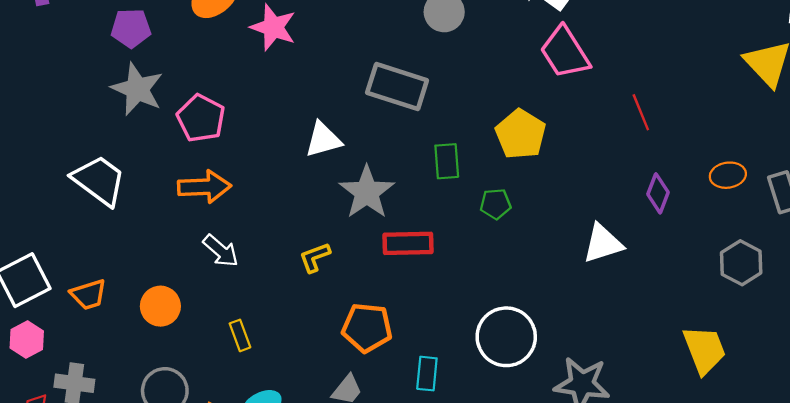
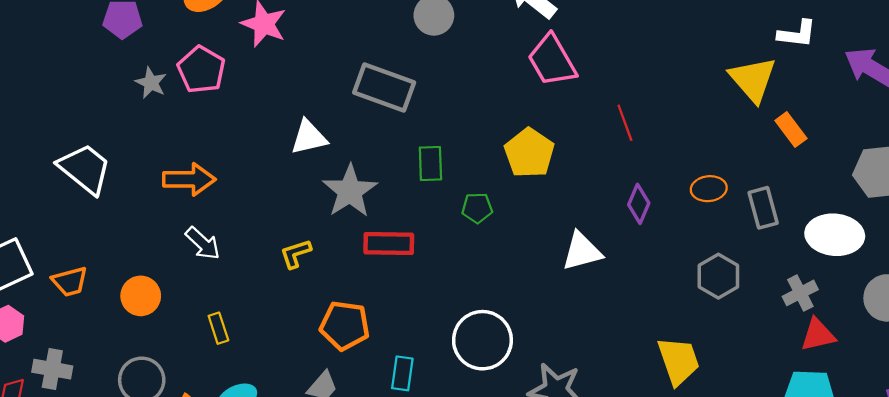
gray star: (137, 89) -> (151, 83), moved, size x0.6
pink pentagon: (201, 118) -> (201, 70), moved
yellow pentagon: (521, 134) -> (529, 153), moved

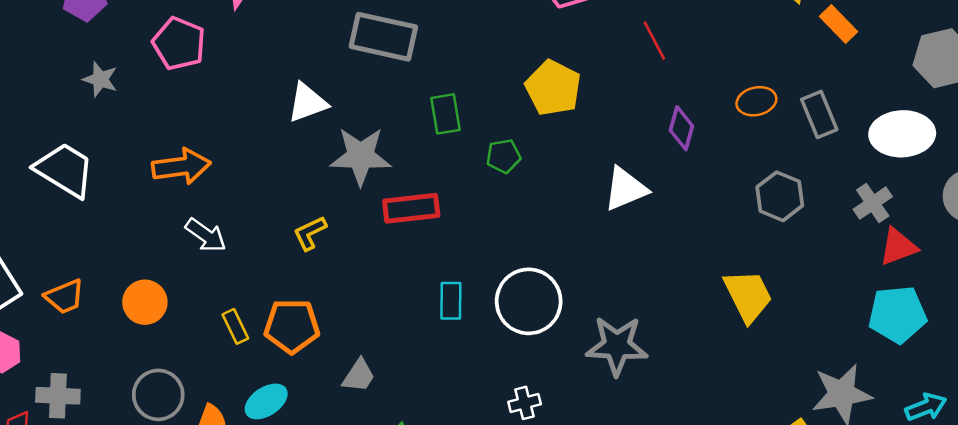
gray star: (151, 83) -> (100, 79), moved
gray star: (350, 191) -> (361, 156), turned -30
orange pentagon: (345, 326) -> (292, 326), moved
cyan rectangle: (402, 373) -> (451, 301), moved

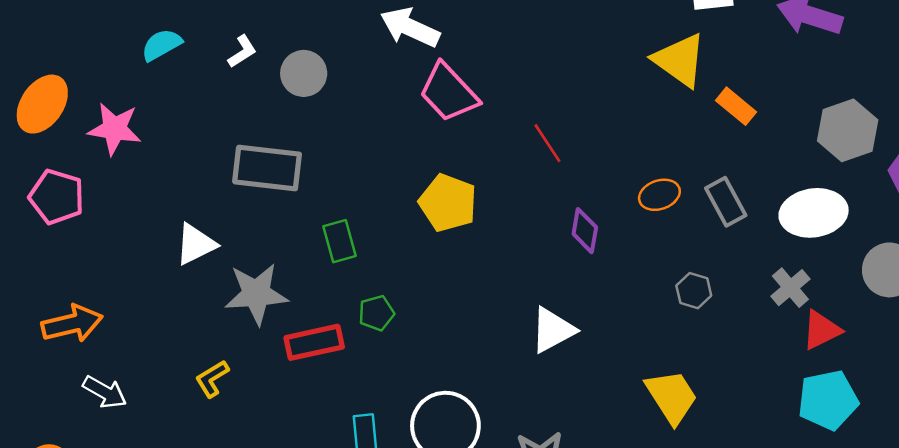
green pentagon: (504, 156) -> (376, 313), moved
white triangle: (625, 189) -> (553, 330), moved
gray hexagon: (780, 196) -> (694, 291), size x0.7

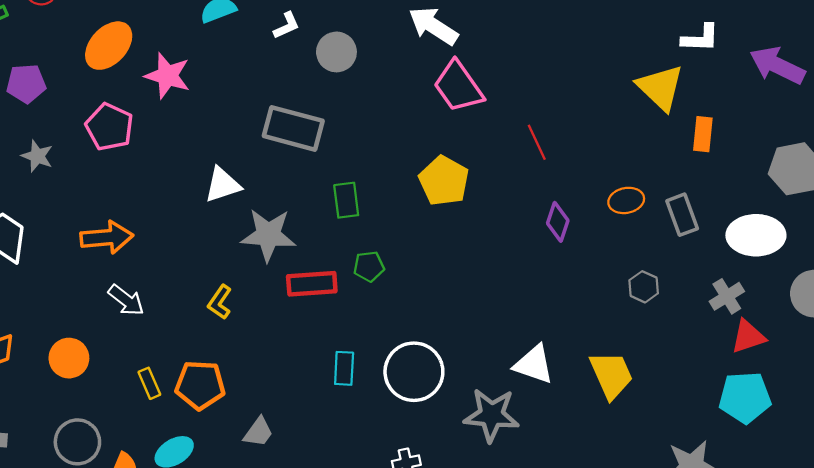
orange rectangle: (736, 106) -> (703, 134), turned 48
white triangle: (553, 330) -> (534, 364), moved, turned 39
yellow L-shape: (212, 379) -> (220, 302), turned -32

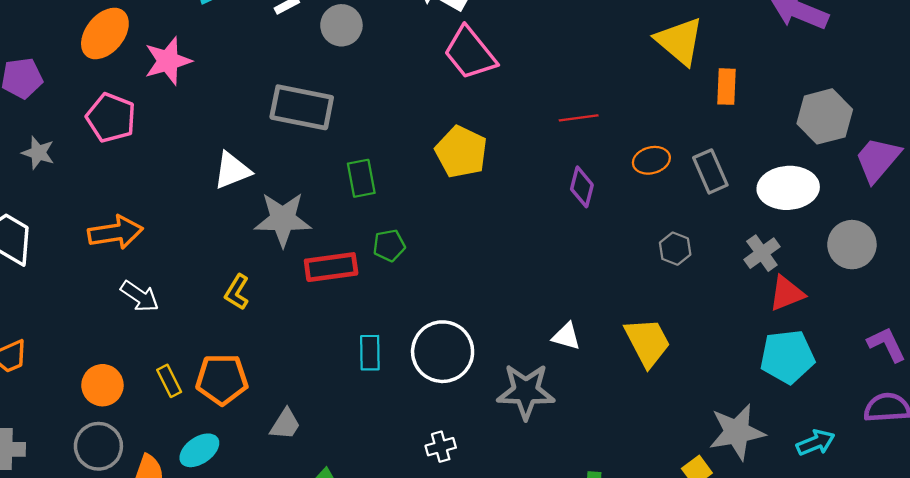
pink star: (167, 76) -> (168, 61), turned -30
red line: (537, 142) -> (579, 118), moved, turned -69
orange circle: (69, 358) -> (102, 385), moved
white triangle: (534, 364) -> (566, 336), size x0.7

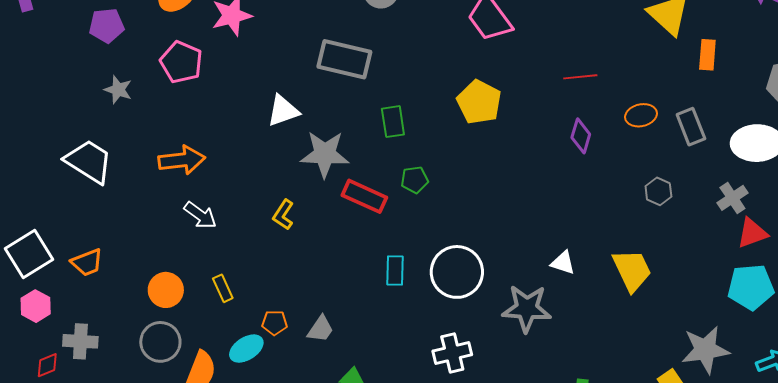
red rectangle: (331, 267) -> (364, 196), turned 30
orange pentagon: (222, 379) -> (275, 323), moved, size x0.6
white cross: (441, 447) -> (452, 353), size x1.5

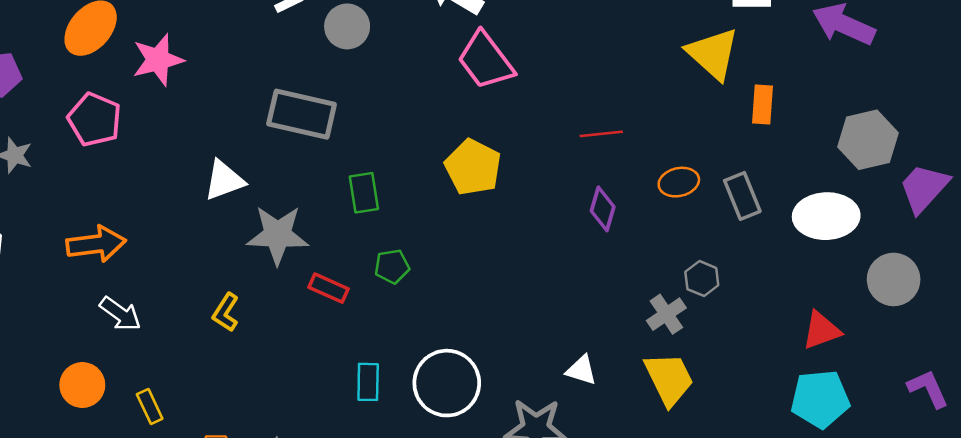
red rectangle: (364, 196) -> (328, 288), size x0.7
gray cross: (732, 198) -> (666, 314), moved
orange circle: (166, 290) -> (82, 385), moved

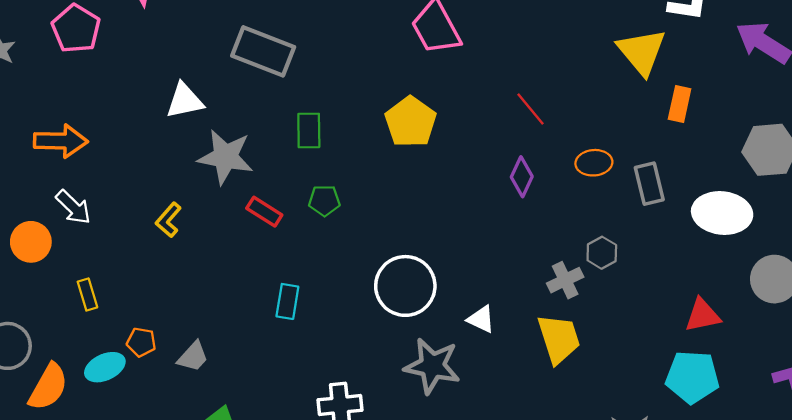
red line: (601, 134) -> (530, 109), turned 48
white circle: (447, 383) -> (405, 286), moved
orange circle: (82, 385) -> (31, 242), moved

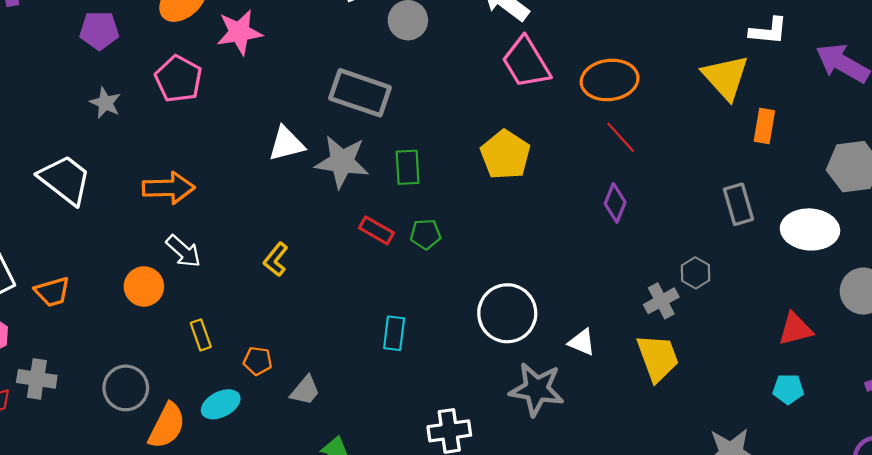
gray star: (226, 157) -> (342, 162), moved
orange ellipse: (594, 163) -> (610, 80), moved, size x1.6
red rectangle: (264, 212) -> (376, 230), moved
orange pentagon: (141, 342) -> (258, 361), moved
cyan pentagon: (692, 377) -> (788, 389), size x0.6

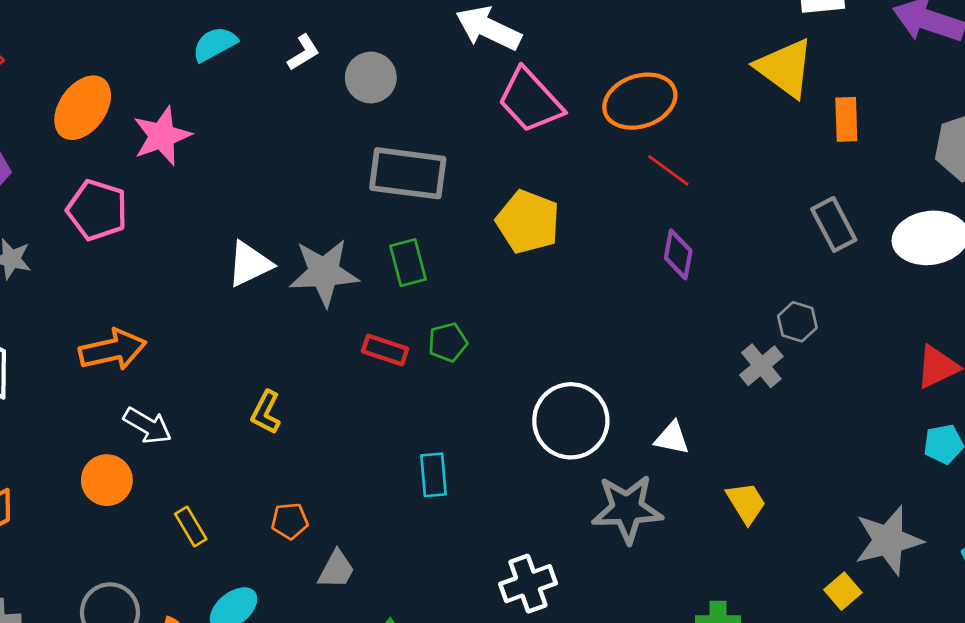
gray rectangle: (360, 93) -> (408, 173), moved
yellow trapezoid: (658, 358) -> (746, 503), moved, size x0.7
orange pentagon: (258, 361) -> (290, 521), moved

